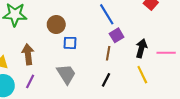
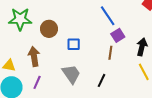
brown circle: (56, 25) -> (49, 29), moved
black line: (106, 80) -> (102, 80), moved

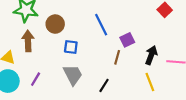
blue line: (108, 16) -> (101, 25), moved
blue square: (74, 44) -> (71, 47), moved
brown arrow: (34, 56) -> (28, 41), moved

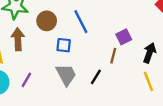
blue line: (101, 25) -> (81, 22), moved
black line: (104, 85) -> (96, 77), moved

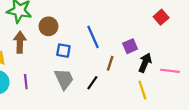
blue line: (81, 22) -> (93, 37), moved
purple square: (124, 37) -> (130, 46), moved
purple line: (26, 80) -> (26, 82), turned -40

